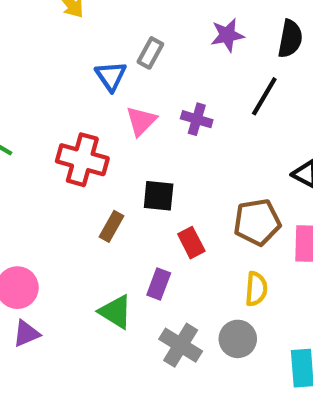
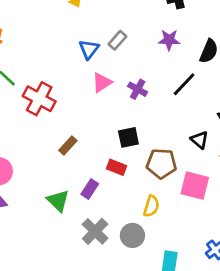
red cross: (82, 160) -> (39, 99), moved
black square: (159, 196) -> (128, 137), moved, turned -30
red rectangle: (191, 243) -> (117, 167), turned -54

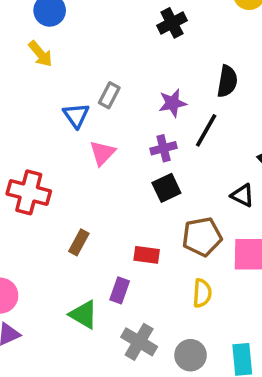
purple star: (169, 40) -> (172, 103), moved
purple cross: (138, 89) -> (164, 148), moved, turned -30
black square: (128, 137) -> (166, 188), moved
gray circle: (132, 235) -> (191, 355), moved

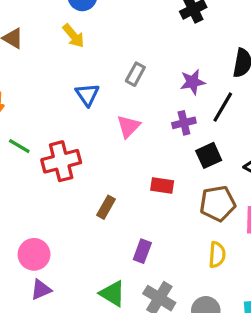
blue triangle: (76, 115) -> (87, 95), moved
black square: (166, 188) -> (209, 155), moved
red cross: (29, 192) -> (61, 161), turned -30
red rectangle: (147, 255) -> (162, 186), moved
green triangle: (84, 315) -> (112, 294), moved

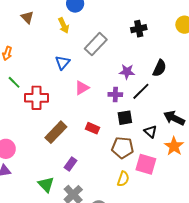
gray rectangle: (135, 74) -> (96, 44), moved, size x1.6
brown rectangle: (106, 207) -> (56, 132), size x1.6
yellow semicircle: (217, 255) -> (123, 179), moved

